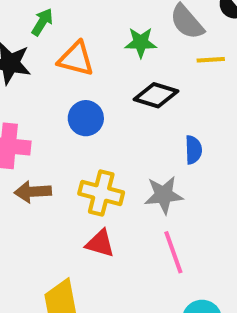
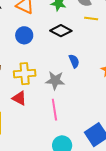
blue semicircle: (193, 150) -> (74, 61), turned -32
yellow cross: (101, 193) -> (25, 74), turned -30

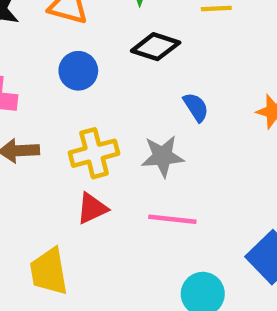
red triangle: (19, 98) -> (92, 208), turned -42
pink line: (54, 110) -> (172, 219), turned -65

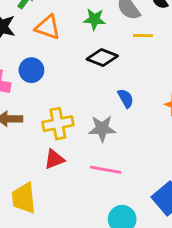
blue circle: (78, 71) -> (31, 70), moved

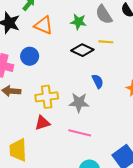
yellow line: (143, 36) -> (106, 42), moved

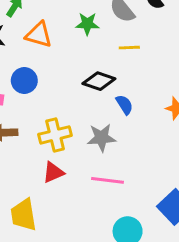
black diamond: (82, 50) -> (99, 81), moved

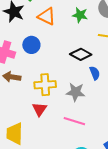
red triangle: (53, 172) -> (39, 109), turned -42

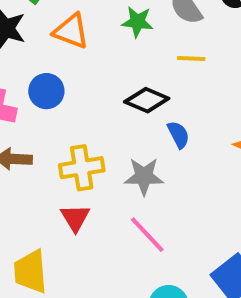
pink line: (74, 121) -> (147, 235), turned 35

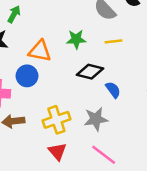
green star: (137, 22) -> (76, 39), moved
orange triangle: (71, 31) -> (40, 51), moved

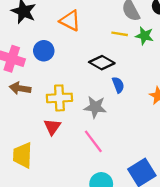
green star: (76, 39) -> (144, 36), moved
yellow line: (113, 41) -> (120, 34), moved
orange triangle: (40, 51) -> (70, 21), moved

